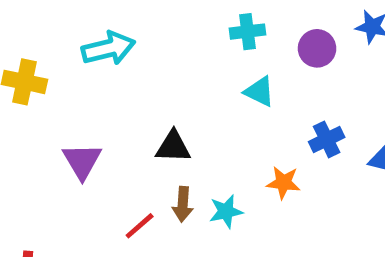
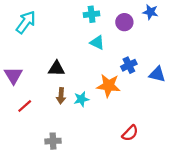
cyan arrow: (108, 48) -> (26, 22), turned -40
orange star: (283, 183) -> (109, 86), size x1.5
red line: (140, 226) -> (25, 106), moved

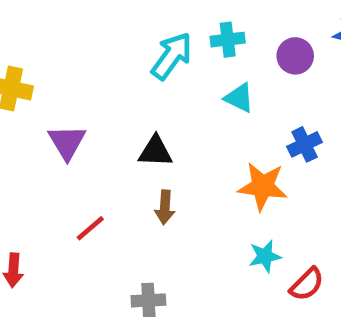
cyan arrow: (26, 22) -> (172, 56), moved
purple triangle: (13, 75) -> (67, 142), moved
cyan star: (81, 99) -> (265, 256), moved

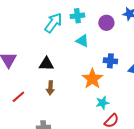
blue cross: (305, 144) -> (110, 61), turned 32
orange star: (263, 186) -> (92, 79), turned 30
cyan star: (265, 256) -> (102, 103), moved

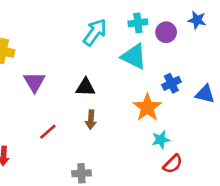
cyan cross: (77, 16) -> (138, 23), moved
cyan triangle: (82, 41) -> (134, 56), size x1.5
blue cross: (110, 61) -> (171, 83), turned -32

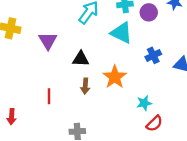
purple triangle: (34, 82) -> (48, 41), moved
orange star: (147, 107) -> (115, 77), moved
red line: (48, 132) -> (49, 96), turned -49

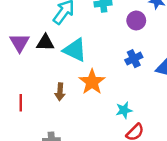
purple circle: (149, 12) -> (136, 20), moved
cyan triangle: (122, 33) -> (75, 50), moved
black triangle: (81, 59) -> (45, 43), moved

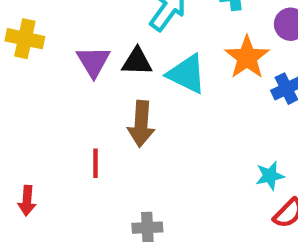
orange star: (92, 82) -> (247, 57), moved
brown arrow: (60, 92) -> (141, 124), moved, size x1.5

